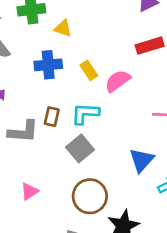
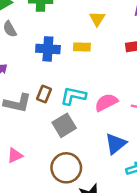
yellow triangle: (63, 28) -> (97, 19), moved, turned 35
yellow rectangle: (89, 70) -> (82, 47), moved, turned -63
pink semicircle: (118, 81) -> (106, 102), moved

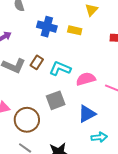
gray square: (64, 125) -> (56, 100), moved
brown circle: (66, 168) -> (27, 120), moved

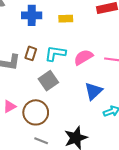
yellow rectangle: (75, 30) -> (66, 19), moved
gray square: (56, 100) -> (48, 81), moved

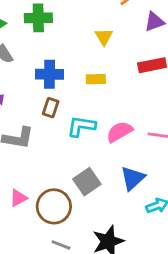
brown rectangle: (31, 53) -> (51, 108), moved
gray square: (48, 81) -> (87, 182), moved

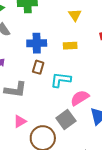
pink semicircle: (119, 132) -> (80, 98), moved
pink triangle: (18, 198) -> (20, 121), moved

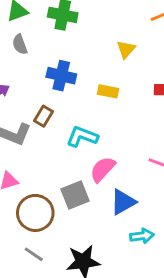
brown rectangle: (38, 67) -> (44, 116), moved
pink semicircle: (80, 98) -> (103, 169), turned -30

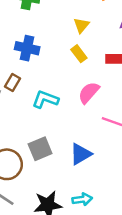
yellow rectangle: (108, 91) -> (79, 54), moved, turned 42
pink semicircle: (103, 169) -> (89, 93), moved
cyan arrow: (142, 236) -> (82, 199), moved

